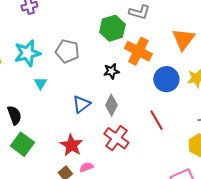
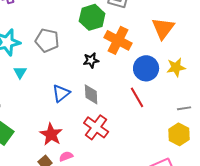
gray diamond: (111, 105) -> (91, 94), turned -30
red line: (156, 120) -> (137, 97), moved

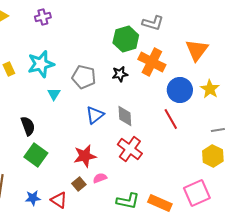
gray pentagon: (47, 40) -> (84, 77), moved
black star: (91, 60) -> (120, 74), moved
yellow star: (176, 67) -> (210, 89), turned -30
red star: (51, 134) -> (85, 156), turned 30

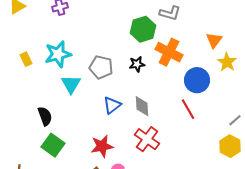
orange triangle: (197, 50) -> (214, 40), size x0.7
yellow star: (210, 89) -> (227, 62), moved
cyan triangle: (54, 94) -> (71, 84), size x1.5
gray line: (218, 130) -> (235, 120), turned -32

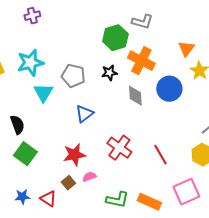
gray diamond: (142, 106) -> (135, 96), moved
red line: (188, 109) -> (160, 155), moved

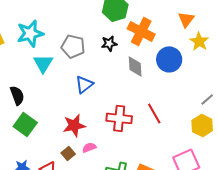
red cross: (119, 148) -> (119, 118), turned -30
red line: (160, 155) -> (154, 113), moved

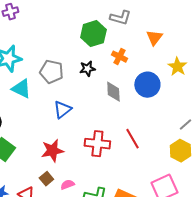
orange triangle: (186, 19) -> (154, 38), moved
orange cross: (141, 31) -> (119, 57), size x0.6
cyan triangle: (43, 63) -> (21, 89), turned -35
pink semicircle: (89, 147) -> (67, 185), moved

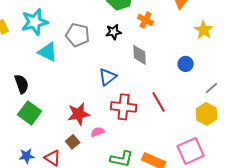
blue circle: (147, 85) -> (186, 64), moved, size x0.6
blue triangle: (62, 110) -> (108, 77), moved
pink semicircle: (67, 185) -> (98, 132), moved

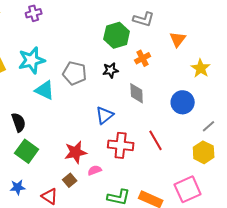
orange cross: (146, 20) -> (143, 58), turned 35
blue circle: (186, 64) -> (183, 102), size x1.5
blue star: (27, 156) -> (18, 187), moved

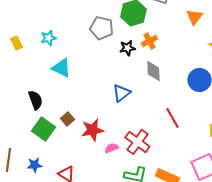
orange cross: (143, 58) -> (149, 41), moved
cyan star: (32, 60) -> (48, 38), size x0.6
gray pentagon: (75, 73) -> (101, 28), moved
red cross: (121, 145) -> (137, 142), moved, turned 30
brown square: (70, 180) -> (67, 119), moved

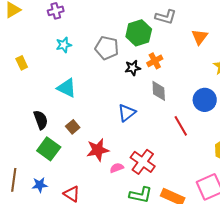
cyan star: (48, 38) -> (64, 45), moved
red line: (172, 118) -> (181, 126), moved
brown square: (67, 119) -> (73, 127), moved

